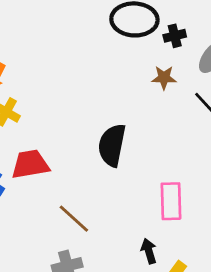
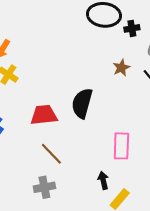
brown star: (164, 78) -> (121, 68), moved, turned -30
red trapezoid: (30, 164) -> (44, 115), moved

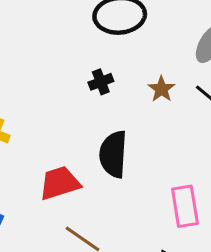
black cross: (132, 28) -> (101, 82), moved

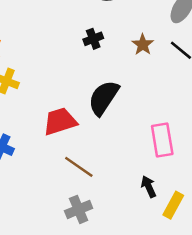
black semicircle: (113, 154) -> (104, 98), turned 30

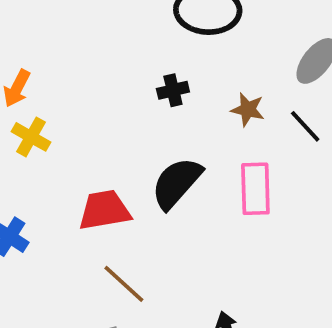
brown star: (143, 45) -> (248, 109), turned -30
pink rectangle: (162, 140) -> (255, 189), moved

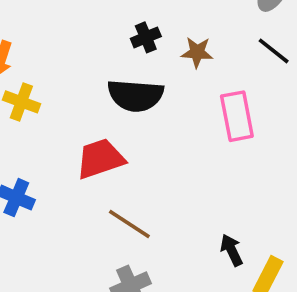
brown star: (248, 109) -> (197, 52), moved
black semicircle: (176, 183) -> (136, 95), moved, turned -118

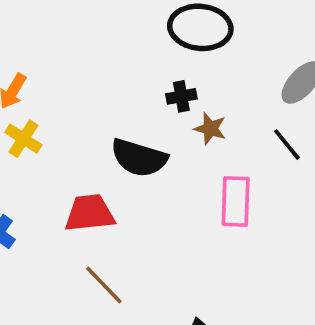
black cross: (146, 37) -> (181, 96), moved

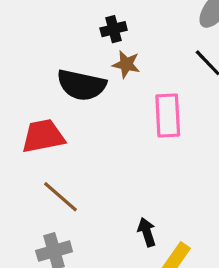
brown star: (210, 129) -> (126, 64), moved

